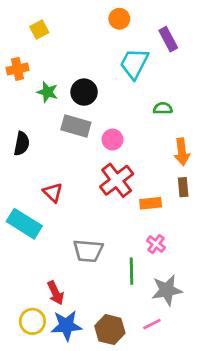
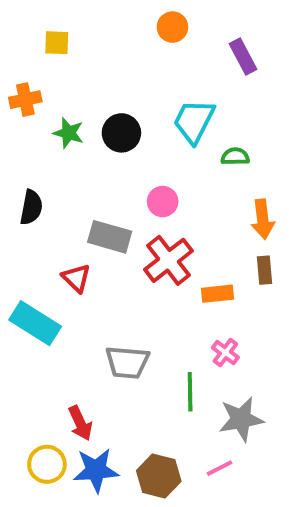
yellow square: (39, 30) -> (57, 43), turned 30
cyan trapezoid: (134, 64) -> (194, 121), moved
gray rectangle: (76, 126) -> (110, 237), moved

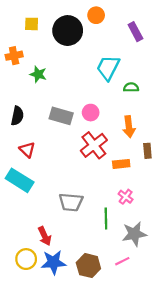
black circle: (121, 133) -> (68, 31), moved, size x1.4
orange arrow: (263, 219) -> (129, 127), moved
gray rectangle: (110, 237) -> (61, 116), moved
red triangle: (76, 278) -> (27, 150), moved

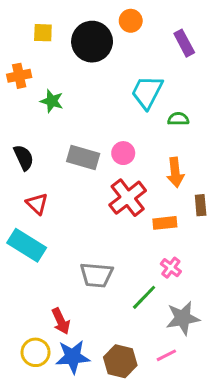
black semicircle: (17, 116) -> (24, 158), turned -36
green line: (106, 219) -> (144, 297), turned 45

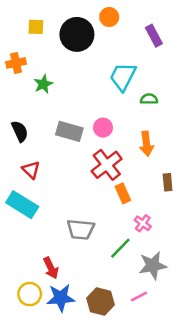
green star: (52, 101) -> (43, 84), turned 30
brown rectangle: (201, 205) -> (168, 182), moved
orange rectangle: (165, 223) -> (123, 193), moved, turned 72

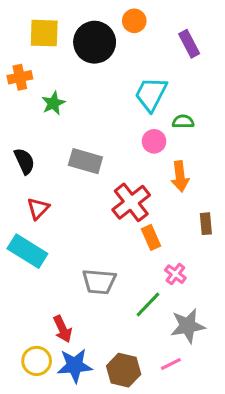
yellow square: (36, 27) -> (44, 33), size x1.5
pink circle: (103, 128) -> (154, 141), moved
red triangle: (31, 170) -> (38, 208), turned 30

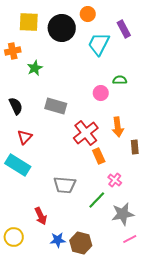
cyan trapezoid: (151, 94) -> (99, 44), moved
orange arrow: (180, 176) -> (118, 127), moved
yellow circle: (37, 361) -> (14, 237), moved
pink line: (171, 364) -> (130, 239), moved
blue star: (75, 366) -> (58, 240), moved, size x0.7

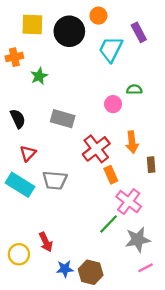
pink cross: (115, 180) -> (129, 202), size x1.6
gray trapezoid: (65, 185) -> (55, 180), moved
yellow circle: (14, 237) -> (19, 254), moved

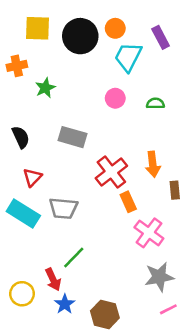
orange circle: (98, 16) -> (115, 28), moved
pink circle: (113, 104) -> (115, 98), moved
green line: (109, 224) -> (74, 257), moved
blue star: (65, 269) -> (65, 304), moved, turned -30

